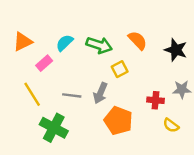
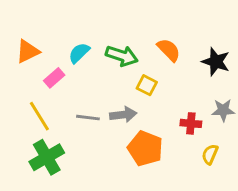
yellow square: (120, 69) -> (147, 85), turned -35
gray arrow: (100, 93) -> (123, 115), turned -120
yellow semicircle: (171, 125) -> (210, 154), turned 77
green cross: (54, 128) -> (47, 157), moved, turned 32

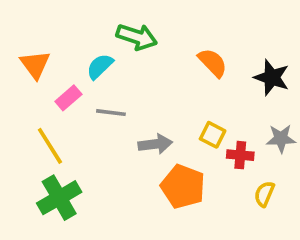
orange triangle: (28, 51) -> (35, 65), turned -40
green arrow: (122, 56) -> (137, 37), moved
yellow square: (147, 85) -> (213, 135), moved
gray line: (88, 118) -> (111, 113), moved

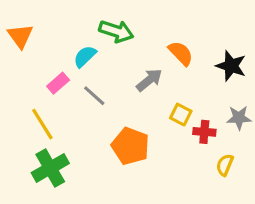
orange triangle: (35, 65) -> (20, 36), moved
gray line: (111, 113) -> (94, 96), turned 35
gray arrow: (155, 144) -> (149, 80), moved, turned -32
orange pentagon: (183, 187) -> (130, 146), moved

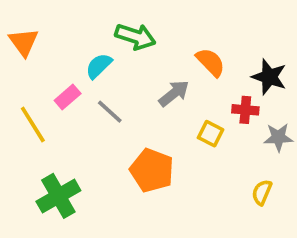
yellow line: (42, 124) -> (33, 124), moved
red cross: (204, 132) -> (245, 110), moved

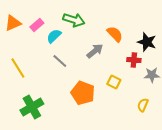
orange triangle: (24, 42) -> (13, 23), turned 42
pink rectangle: (68, 97) -> (37, 25), moved
yellow square: (211, 134) -> (114, 82), moved

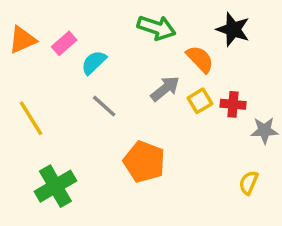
green arrow: (74, 20) -> (156, 28), moved
black star: (147, 42) -> (233, 29), moved
yellow square: (114, 82) -> (200, 101), moved, turned 32

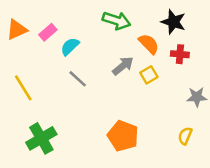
red cross: (233, 104) -> (180, 54), moved
orange pentagon: (144, 162) -> (123, 136), moved

